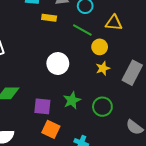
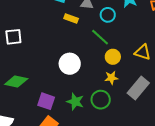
yellow triangle: (114, 23) -> (143, 52), moved
green star: (72, 100) -> (75, 102), turned 30
green circle: (102, 107) -> (101, 100), moved

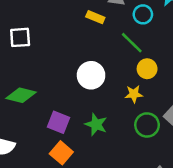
yellow star: (111, 78) -> (134, 94), moved
green circle: (101, 100) -> (147, 125), moved

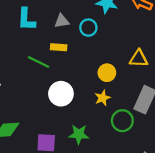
yellow rectangle: (95, 17) -> (59, 47), moved
green line: (132, 43) -> (39, 62), moved

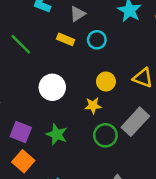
gray triangle: (62, 21) -> (77, 14), turned -42
cyan circle: (88, 28) -> (97, 40), moved
green line: (39, 62) -> (21, 44), moved

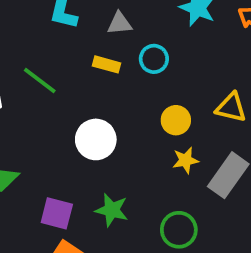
gray triangle: (77, 14) -> (120, 23), turned 35
yellow star: (93, 106) -> (186, 160), moved
green circle: (105, 135) -> (179, 230), moved

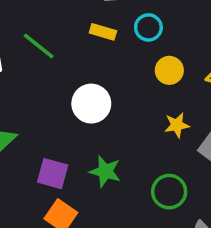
yellow circle: (176, 120) -> (169, 70), moved

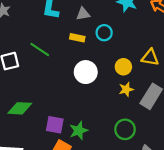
yellow circle: (169, 70) -> (123, 67), moved
white circle: (91, 104) -> (86, 72), moved
green star: (105, 171) -> (79, 131), moved, turned -30

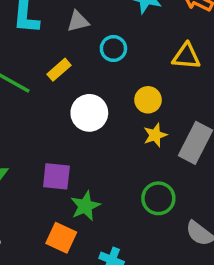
yellow rectangle: (77, 38) -> (59, 70), moved, turned -48
yellow triangle: (150, 57) -> (186, 56), moved
purple square: (55, 125) -> (56, 176), moved

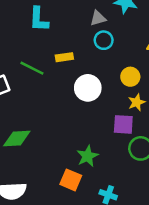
gray triangle: (78, 21) -> (98, 18), moved
yellow rectangle: (59, 70) -> (64, 57), turned 35
purple square: (56, 176) -> (123, 124), moved

